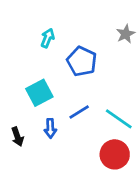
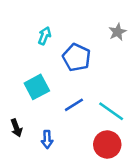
blue arrow: (50, 128) -> (47, 139), moved

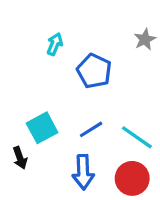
cyan square: (37, 87) -> (42, 128), moved
blue arrow: (47, 139) -> (83, 172), moved, size x1.5

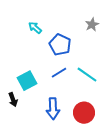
cyan arrow: (55, 44) -> (35, 28), turned -72
blue line: (91, 129) -> (59, 73), moved
cyan line: (137, 137) -> (87, 75), moved

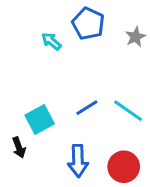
blue pentagon: (60, 45) -> (88, 24), moved

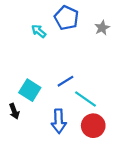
cyan line: (128, 111) -> (85, 99), moved
cyan square: (40, 120) -> (30, 90), turned -30

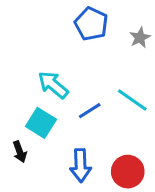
cyan arrow: (39, 31) -> (53, 85), moved, size x1.5
cyan line: (85, 99) -> (132, 100), moved

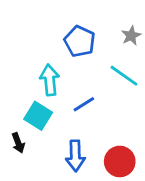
blue pentagon: (91, 24) -> (80, 41), moved
cyan arrow: (53, 85) -> (50, 80), turned 44
cyan line: (132, 100) -> (124, 76), moved

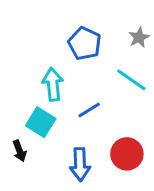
red circle: (120, 161) -> (127, 154), moved

